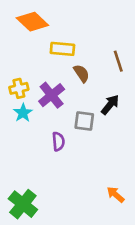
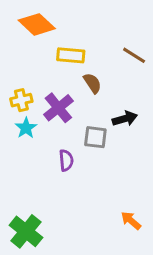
brown line: (118, 61) -> (134, 55), moved, turned -40
black arrow: (110, 105) -> (125, 119), turned 35

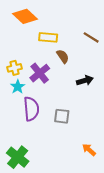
gray square: (95, 137) -> (62, 116), moved
purple semicircle: (66, 160) -> (31, 109), moved, size x1.6

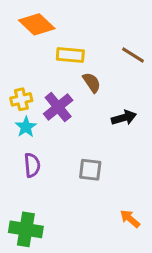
purple semicircle: (31, 109) -> (32, 165), moved, size x0.7
green cross: (18, 157) -> (26, 229), turned -30

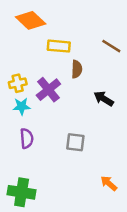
brown semicircle: (92, 83) -> (77, 69), turned 36
black arrow: (124, 118) -> (104, 99), turned -132
cyan star: (26, 127) -> (22, 106), turned 30

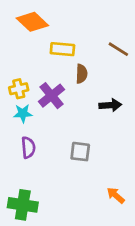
black arrow: (104, 99) -> (110, 105), turned 144

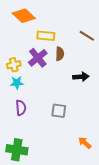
purple cross: (51, 96) -> (38, 58), moved

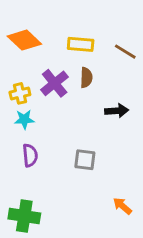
orange diamond: (24, 16) -> (24, 40), moved
yellow rectangle: (46, 36) -> (81, 44), moved

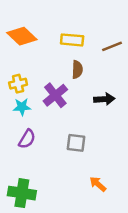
brown line: (125, 52) -> (112, 46), turned -54
purple cross: (55, 83) -> (55, 95), moved
purple semicircle: (30, 155) -> (27, 139), turned 36
orange arrow: (122, 206) -> (98, 184), moved

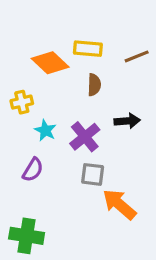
orange diamond: (22, 36) -> (50, 63), moved
purple cross: (55, 95) -> (85, 137), moved
cyan star: (22, 107) -> (45, 130), moved, turned 30
orange arrow: (98, 184) -> (119, 204), moved, size x1.6

